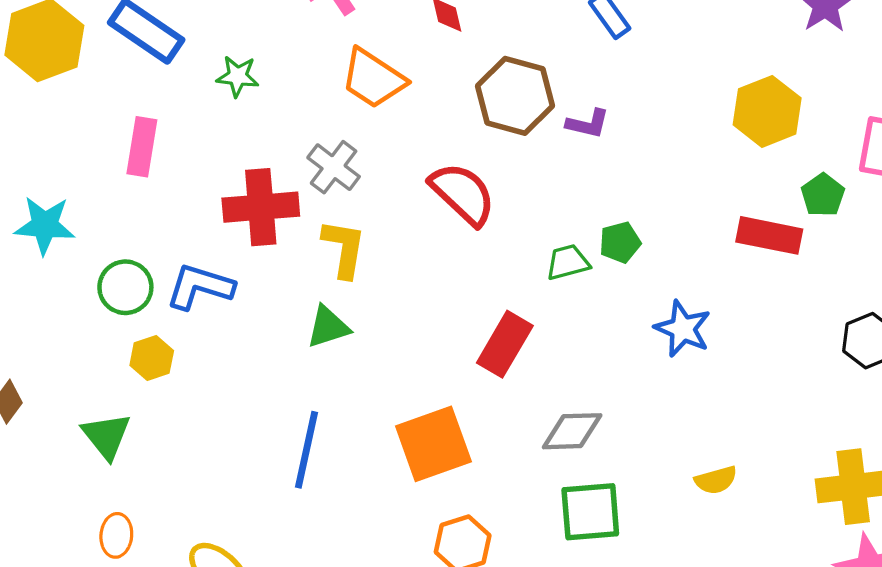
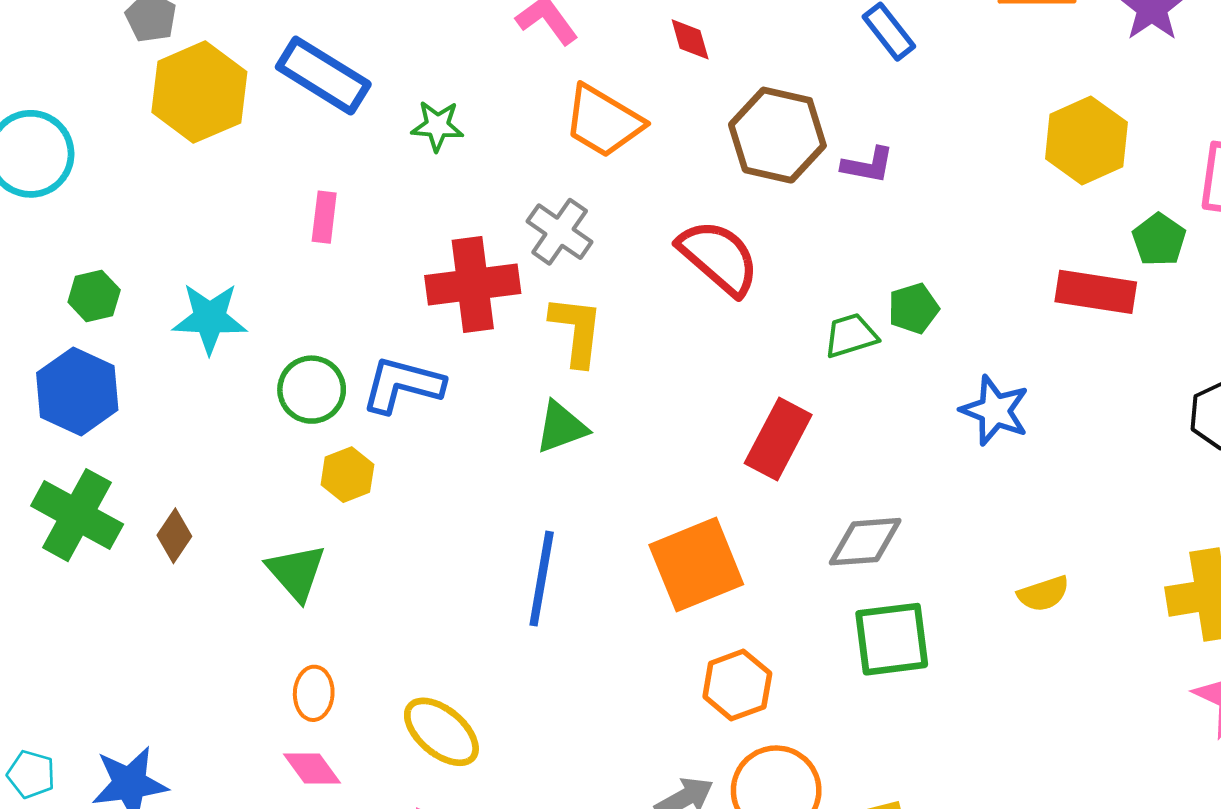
pink rectangle: (142, 147) -> (324, 217), size x0.7

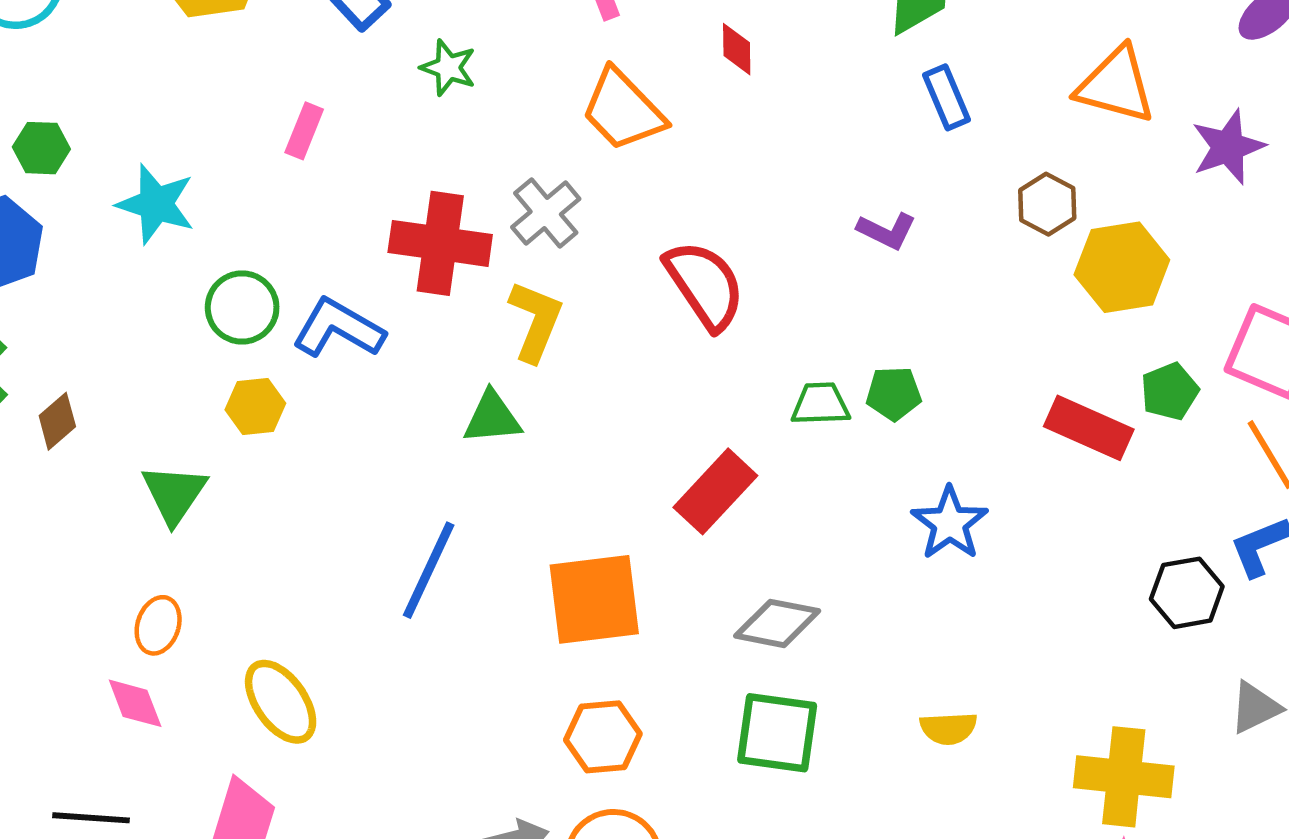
brown hexagon: (777, 135) -> (1047, 204), moved, size x0.6

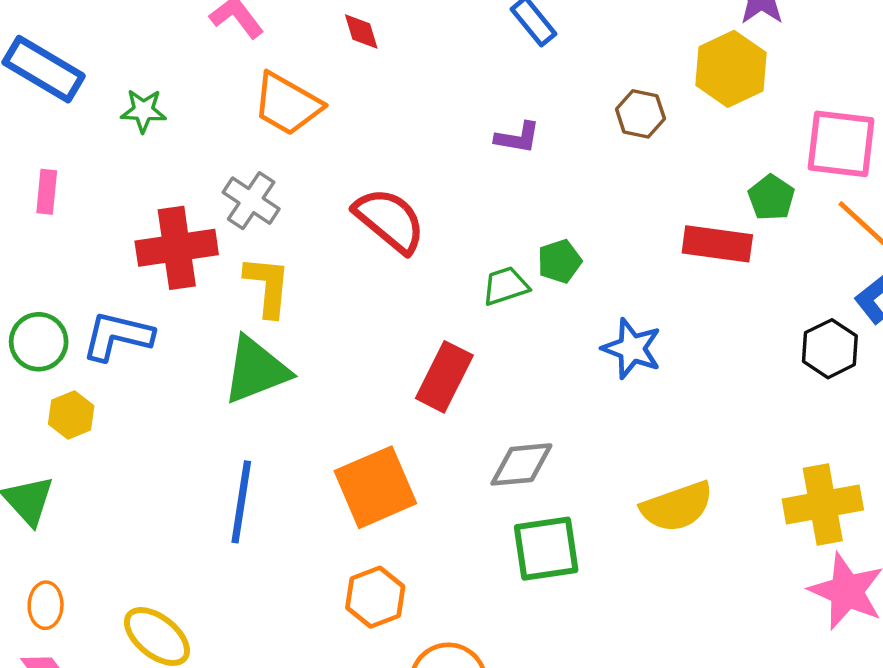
brown hexagon: (1047, 204) -> (640, 114), moved
yellow hexagon: (1122, 267) -> (731, 69), moved
green triangle: (492, 418) -> (256, 370), size x1.5
yellow semicircle: (948, 728) -> (677, 507), size x1.6
orange hexagon: (603, 737) -> (375, 597), moved

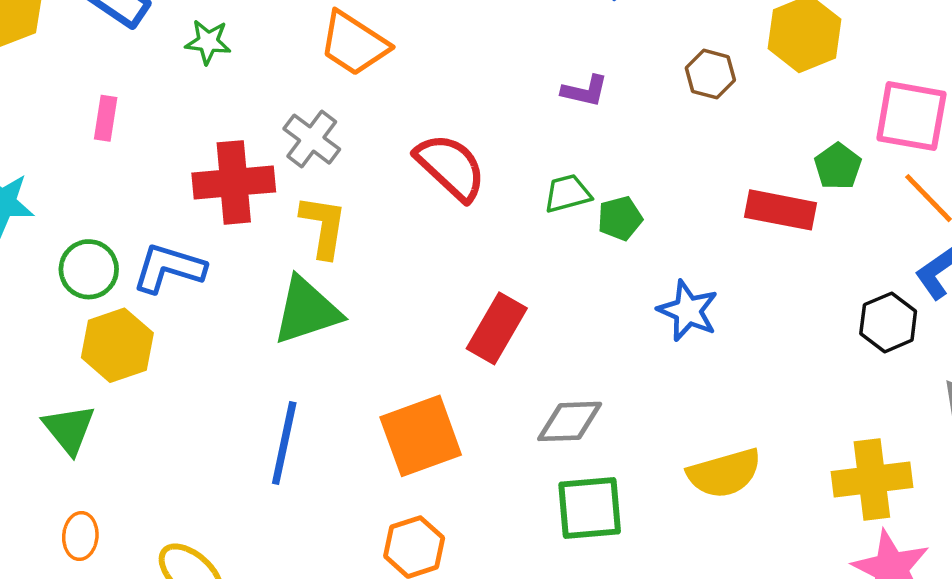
green trapezoid: (505, 286) -> (568, 193), moved
yellow hexagon: (71, 415) -> (117, 345), size x1.5

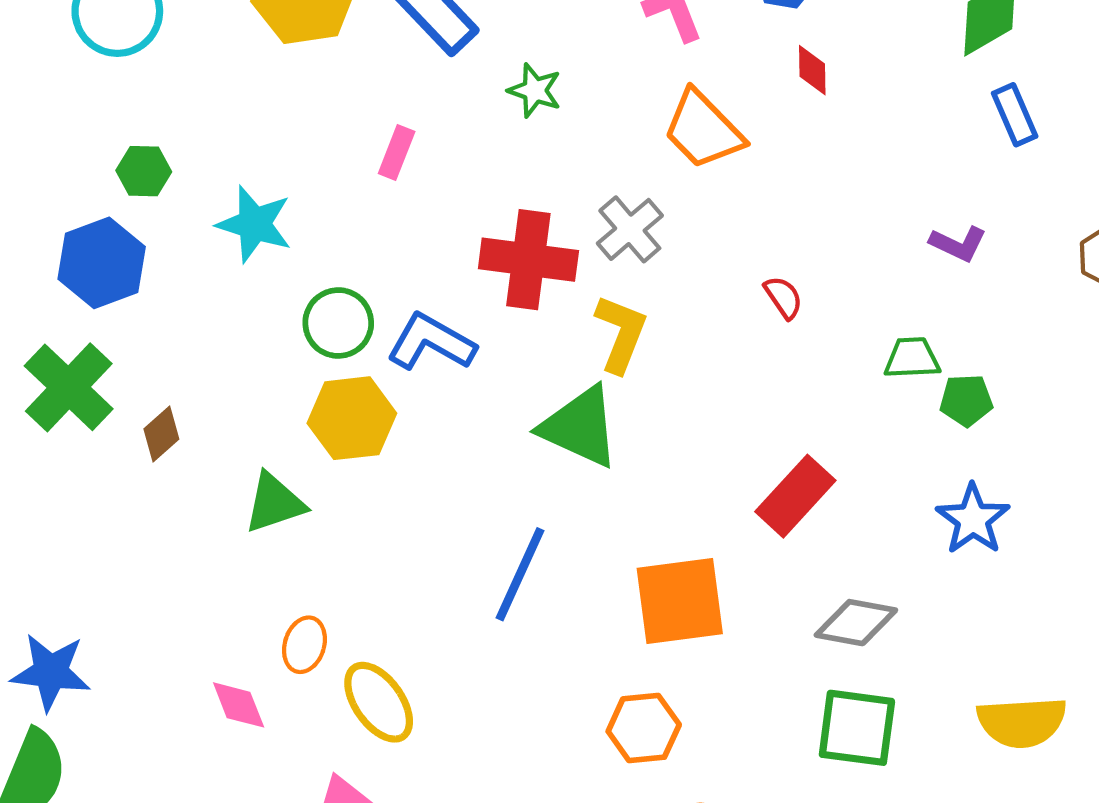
red semicircle: (451, 167) -> (783, 297), size x0.5
green triangle: (307, 311) -> (580, 427), turned 30
blue star: (688, 311) -> (973, 519), moved
green triangle: (69, 429) -> (275, 503), turned 38
orange ellipse: (80, 536) -> (304, 645), moved

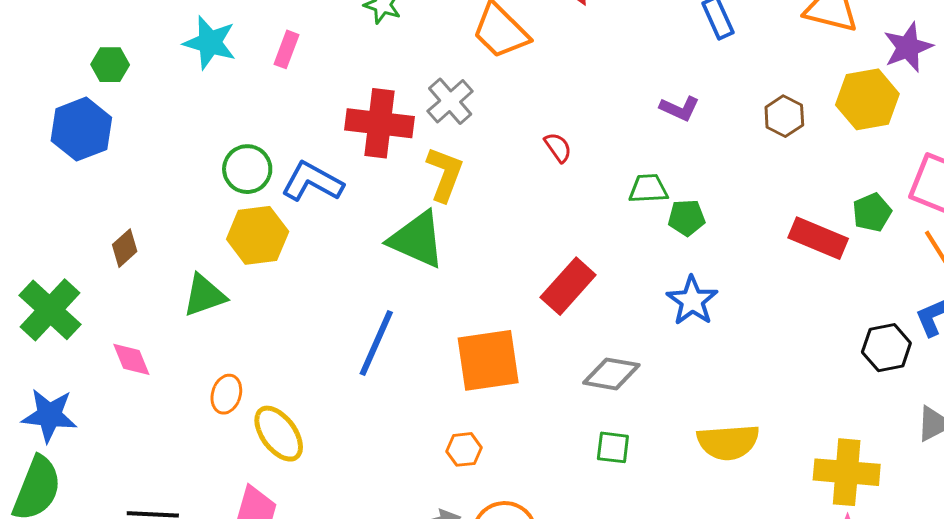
cyan star: (254, 224) -> (210, 43), moved
green cross: (69, 387) -> (50, 310), moved
pink diamond: (239, 705) -> (131, 359), moved
orange hexagon: (644, 728) -> (464, 449), size x0.7
green square: (857, 728) -> (613, 447), size x0.6

